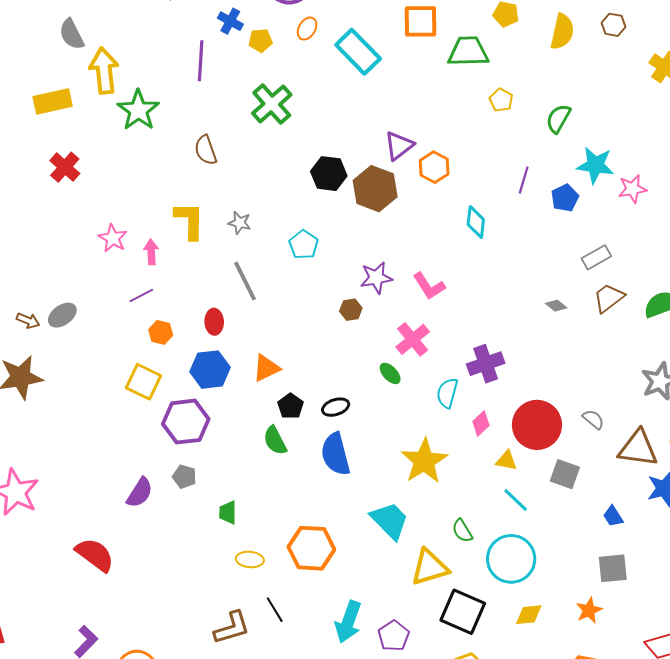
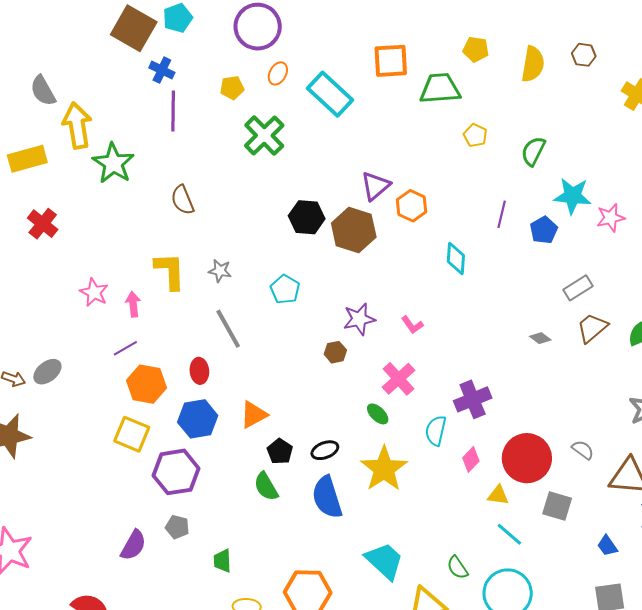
blue cross: (230, 21) -> (162, 70), moved
green cross: (272, 104) -> (264, 136), moved
pink L-shape: (429, 286) -> (412, 325), size x0.7
orange hexagon: (161, 332) -> (147, 384), size x1.6
yellow star: (424, 461) -> (384, 469), moved

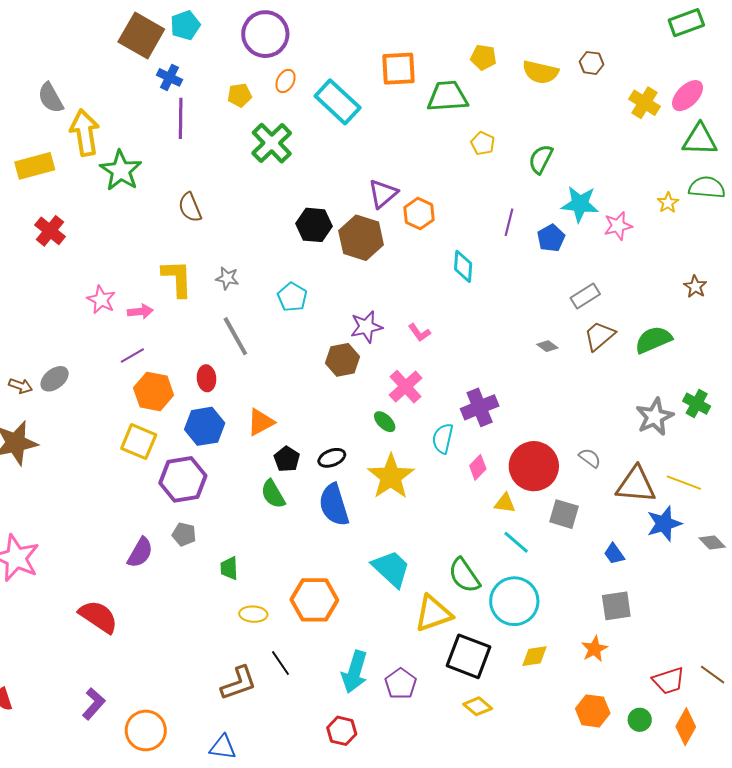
yellow semicircle: (533, 64) -> (540, 72), turned 93
pink arrow: (133, 304) -> (140, 312), turned 90
brown hexagon: (335, 352) -> (342, 360), size x1.5
green semicircle: (457, 568) -> (464, 575), size x1.5

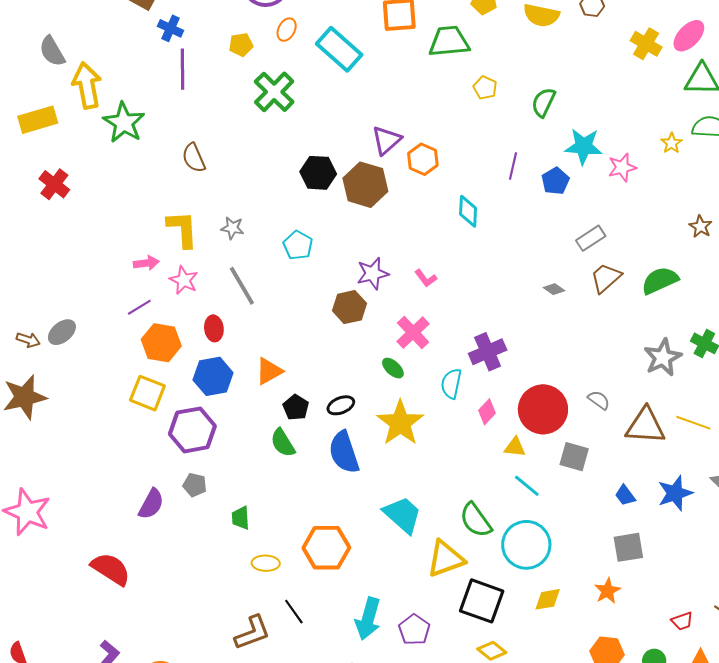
pink star: (101, 300) -> (184, 280), moved
blue star: (664, 524) -> (675, 493), moved
red trapezoid: (669, 681) -> (682, 621), size x0.7

